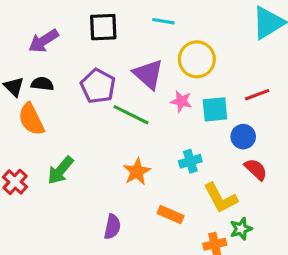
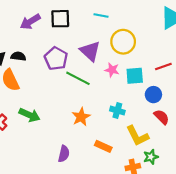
purple arrow: (44, 41) -> (30, 22), moved
cyan cross: (190, 161) -> (117, 111), turned 32
green arrow: (61, 170) -> (30, 115), turned -108

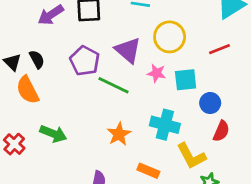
black semicircle: (18, 56) -> (37, 59), turned 56
red line: (163, 66) -> (219, 49), moved
cyan cross: (117, 111) -> (165, 125), size x1.5
red semicircle: (162, 117) -> (221, 131), turned 70

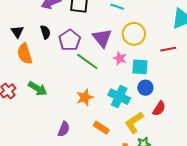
black semicircle: (37, 59) -> (45, 32), moved
blue circle: (210, 103) -> (145, 88), moved
yellow L-shape: (191, 156) -> (134, 123), turned 75

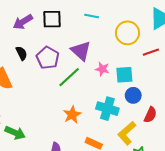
yellow circle: (134, 34) -> (127, 33), moved
green line: (87, 61) -> (69, 77), turned -70
green arrow: (37, 89) -> (15, 133), moved

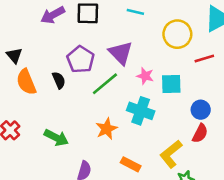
black semicircle: (22, 53) -> (59, 80), moved
blue circle: (133, 95) -> (201, 110), moved
cyan cross: (107, 109) -> (141, 111), moved
green arrow: (15, 133) -> (56, 138), moved

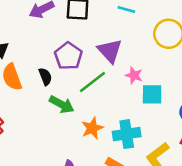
cyan square: (171, 84) -> (152, 94), moved
cyan cross: (141, 111) -> (127, 134), moved, turned -30
green arrow: (56, 138) -> (62, 104), moved

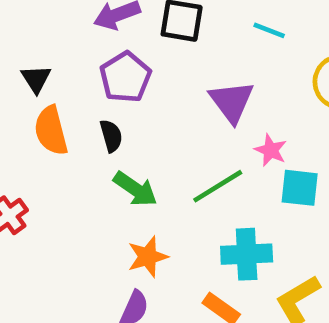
purple pentagon: (68, 56) -> (125, 77), moved
green line: (93, 82) -> (218, 186), moved
orange star: (92, 128) -> (148, 257), moved

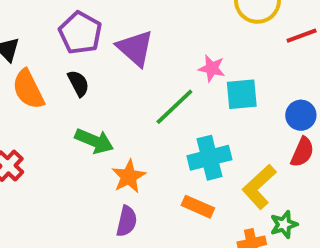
purple triangle: (232, 102) -> (135, 48), moved
green arrow: (135, 189) -> (94, 141), moved

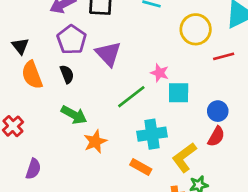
purple semicircle: (127, 221) -> (33, 169), moved

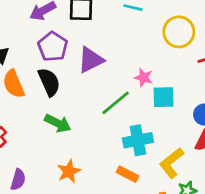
purple triangle: (108, 54) -> (91, 60), turned 48
black semicircle: (67, 74) -> (49, 82), size x1.5
orange star: (95, 142) -> (69, 171), moved

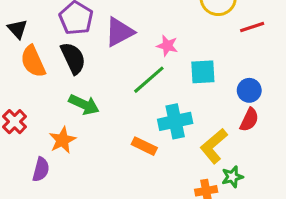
pink star: (144, 78) -> (167, 46), moved
orange star: (69, 171) -> (62, 140), moved
orange rectangle: (128, 174) -> (144, 146), moved

